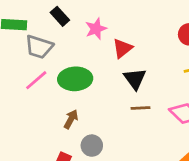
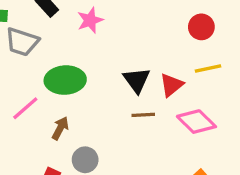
red triangle: (122, 48) -> (171, 85), moved
pink line: (36, 80) -> (25, 108), moved

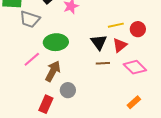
red circle: (201, 27) -> (138, 29), moved
yellow line: (208, 68) -> (116, 25), moved
brown arrow: (60, 128) -> (53, 71), size x1.5

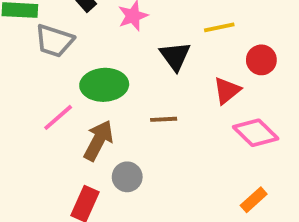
yellow line: (116, 25) -> (219, 27), moved
black triangle: (99, 42) -> (175, 56), moved
brown line: (103, 63) -> (164, 119), moved

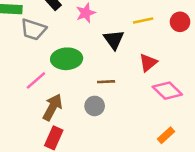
red circle: (261, 60) -> (180, 22), moved
brown arrow: (98, 140) -> (53, 107), moved
gray circle: (127, 177) -> (95, 106), moved

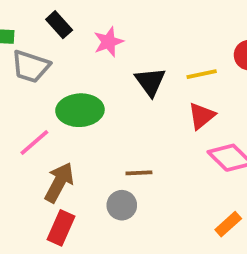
yellow line: (143, 21) -> (202, 74), moved
brown line: (106, 82) -> (139, 173), moved
gray circle: (95, 106) -> (122, 205), moved

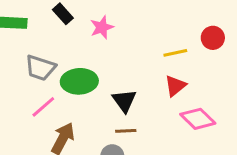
gray trapezoid: (31, 66) -> (40, 68), moved
black triangle: (150, 82) -> (124, 101), moved

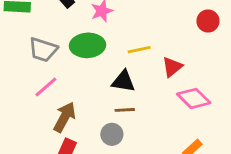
yellow line: (175, 53) -> (139, 50), moved
green ellipse: (79, 81) -> (88, 45), moved
black triangle: (124, 101) -> (123, 81), turned -45

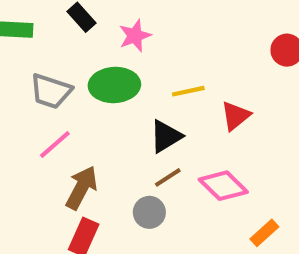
black triangle: (123, 81) -> (166, 136), turned -40
pink diamond: (194, 98) -> (223, 186), moved
brown line: (125, 110) -> (168, 177), turned -30

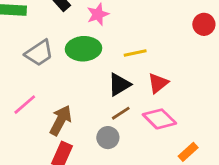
gray trapezoid: (51, 91) -> (39, 53), turned -52
red triangle: (236, 116) -> (158, 83), moved
pink line: (55, 145) -> (25, 105), moved

